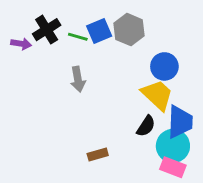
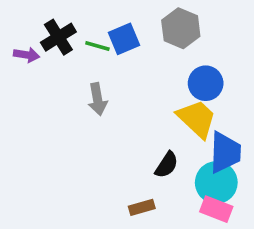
gray hexagon: (129, 30) -> (181, 28), moved
black semicircle: (146, 126) -> (167, 165), moved
brown rectangle: (98, 154) -> (142, 207), moved

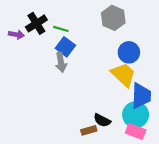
blue square: (124, 39) -> (65, 47), moved, turned -30
black semicircle: (167, 165) -> (102, 120), moved, turned 84

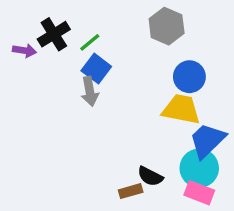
green line: (61, 29) -> (90, 42), turned -56
yellow trapezoid: (123, 75) -> (181, 109), turned -32
blue trapezoid: (141, 96) -> (207, 140), turned -136

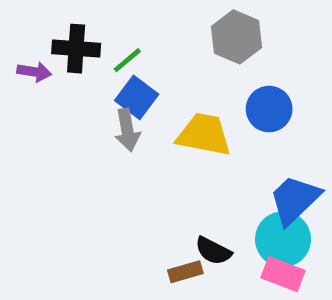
black cross: (54, 34) -> (76, 49), turned 36
yellow trapezoid: (181, 109) -> (204, 135), moved

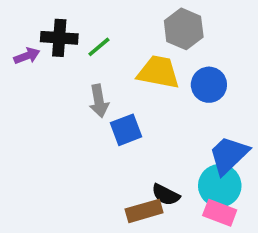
purple arrow: (34, 72) -> (27, 56), turned -30
blue square: (137, 97) -> (126, 130), moved, turned 32
yellow trapezoid: (204, 135) -> (158, 72), moved
brown rectangle: (185, 272) -> (144, 211), size x1.4

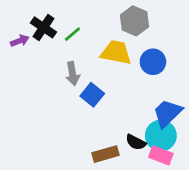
black cross: (59, 38) -> (44, 27), turned 30
blue square: (126, 130) -> (92, 95), turned -30
black semicircle: (166, 195) -> (136, 142), moved

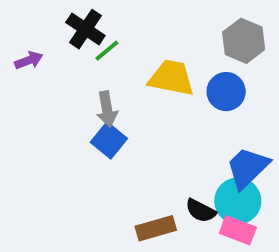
gray hexagon: (134, 21) -> (244, 41), moved
black cross: (44, 27) -> (85, 29), moved
blue square: (92, 95) -> (109, 140), moved

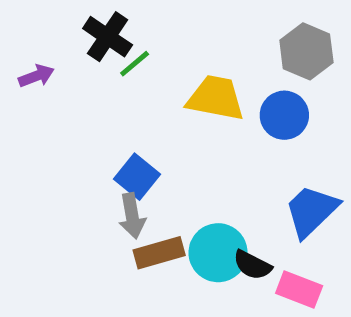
gray arrow: (107, 109) -> (132, 216), moved
cyan circle: (238, 201) -> (218, 253), moved
brown rectangle: (156, 228) -> (159, 253), moved

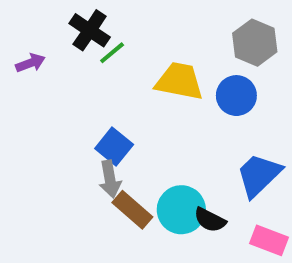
brown rectangle: (159, 253) -> (132, 210), turned 57
pink rectangle: (299, 290) -> (269, 240), moved

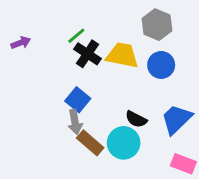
black cross: (90, 30) -> (87, 54), moved
gray hexagon: (255, 43) -> (157, 25), moved
black semicircle: (210, 220) -> (136, 119), moved

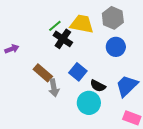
purple arrow: (21, 43) -> (12, 49), moved
yellow trapezoid: (122, 55) -> (82, 24), moved
blue square: (78, 100) -> (78, 72), moved
brown rectangle: (90, 143) -> (43, 73), moved

